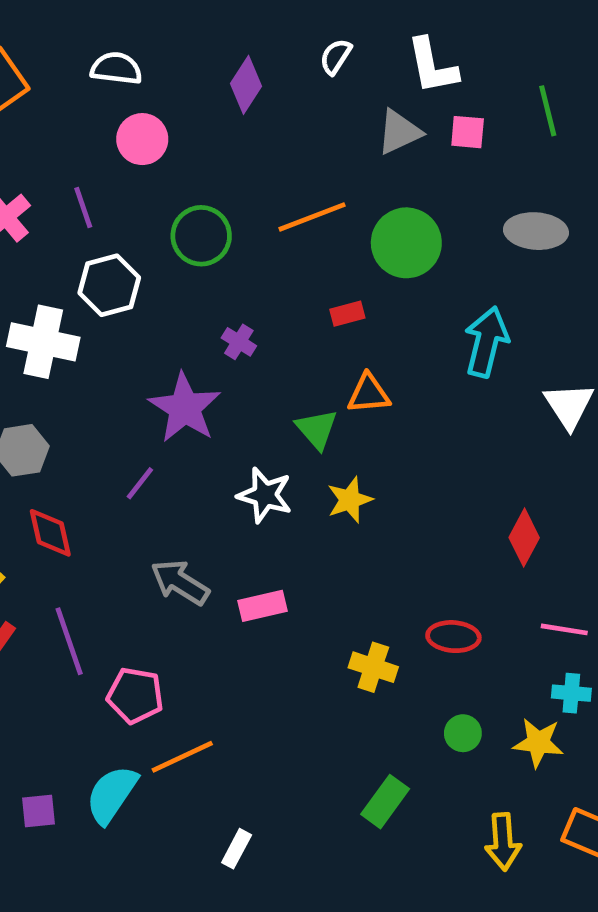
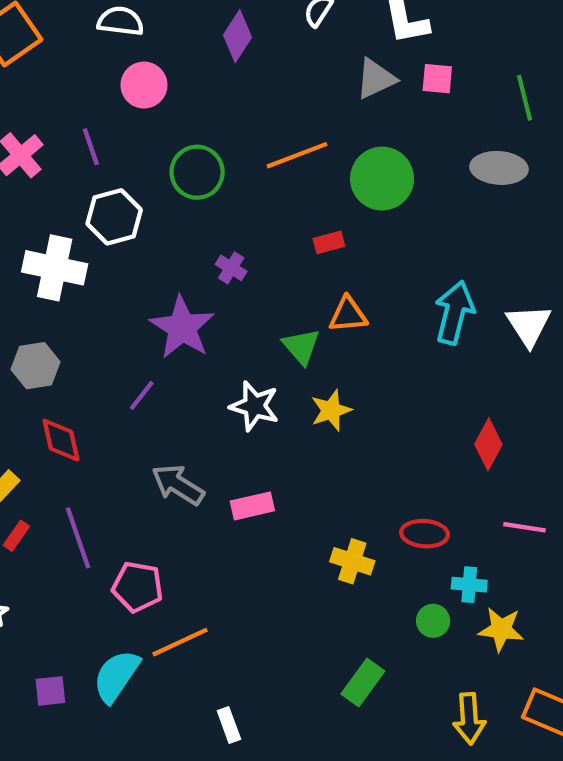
green line: (548, 111) -> (524, 98), moved
cyan arrow: (486, 342) -> (454, 313), moved
cyan cross: (571, 693) -> (469, 585), moved
white rectangle: (237, 849) -> (229, 725), turned -48

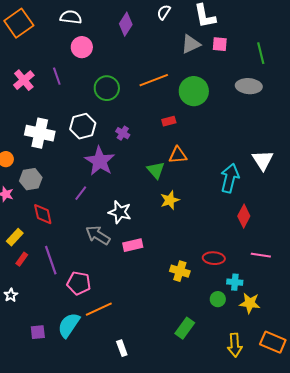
white hexagon: (114, 217) -> (83, 126), moved
cyan arrow: (454, 313) -> (230, 178), moved
white star: (254, 406) -> (120, 212), moved

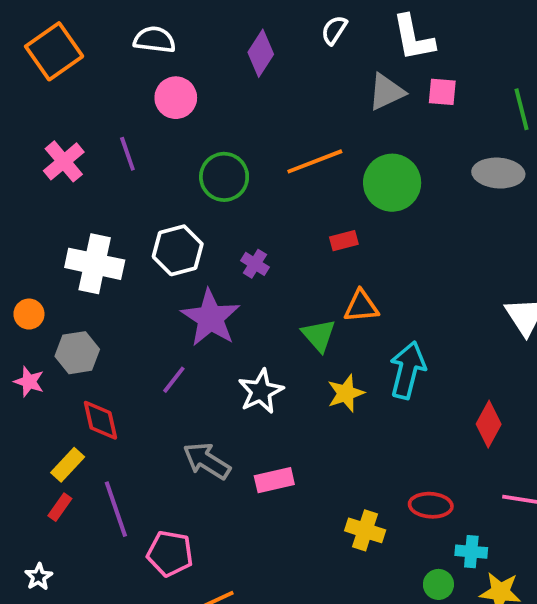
cyan arrow: (230, 178) -> (408, 370), moved
white star: (120, 212) -> (261, 391), moved, turned 30
yellow rectangle: (15, 237) -> (68, 465), moved

